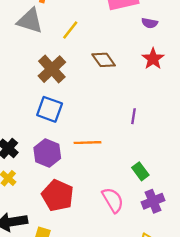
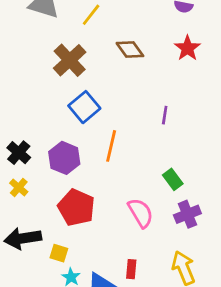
blue square: (50, 109) -> (84, 107), moved, turned 30
orange line: (87, 143) -> (111, 146), turned -75

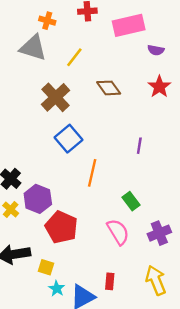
purple hexagon: (64, 158) -> (38, 199), moved
green rectangle: (173, 179) -> (131, 201), moved

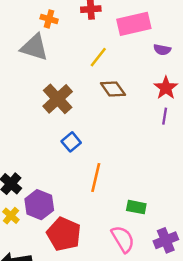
yellow line: (74, 57) -> (98, 57), moved
blue square: (68, 139) -> (71, 142), size x0.7
purple line: (139, 146) -> (165, 116), moved
green rectangle: (131, 201) -> (136, 207), turned -42

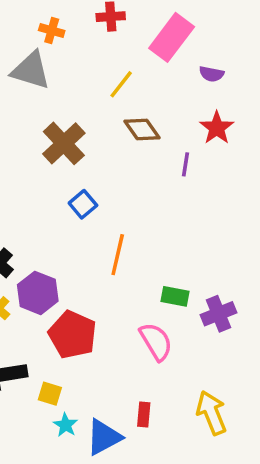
pink rectangle: (134, 24) -> (172, 37), turned -40
purple line: (165, 116) -> (185, 164), moved
purple cross: (166, 240) -> (218, 314), moved

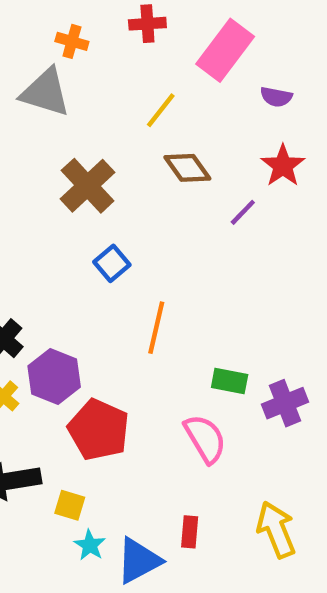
purple line: (185, 164) -> (243, 212), turned 35

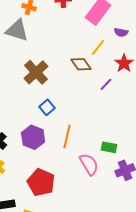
yellow line: (161, 110) -> (98, 47), moved
purple hexagon: (54, 376) -> (33, 137), moved
green rectangle: (230, 381) -> (109, 147), moved
pink semicircle: (205, 439) -> (89, 164), moved

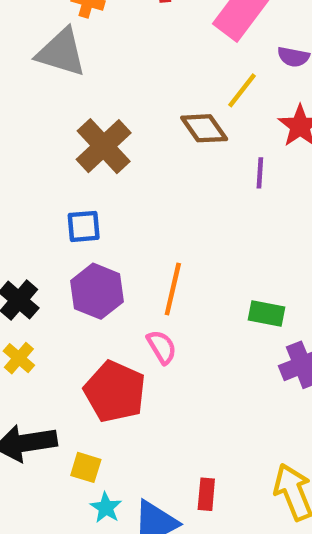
purple line: (106, 84) -> (260, 173), turned -40
blue square: (47, 107) -> (84, 226), moved, turned 35
pink semicircle: (89, 164) -> (162, 347), moved, size x0.7

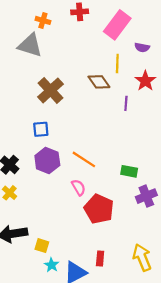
yellow line: (242, 90) -> (117, 64), turned -36
orange line: (173, 289) -> (84, 159), turned -70
red pentagon: (115, 392) -> (99, 209), moved

